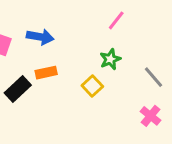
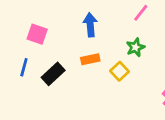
blue arrow: (40, 37) -> (90, 25), moved, turned -105
orange rectangle: (46, 73) -> (90, 59), moved

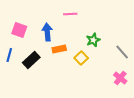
pink line: (141, 13) -> (70, 14), moved, turned 48
blue arrow: (90, 25) -> (47, 32), moved

